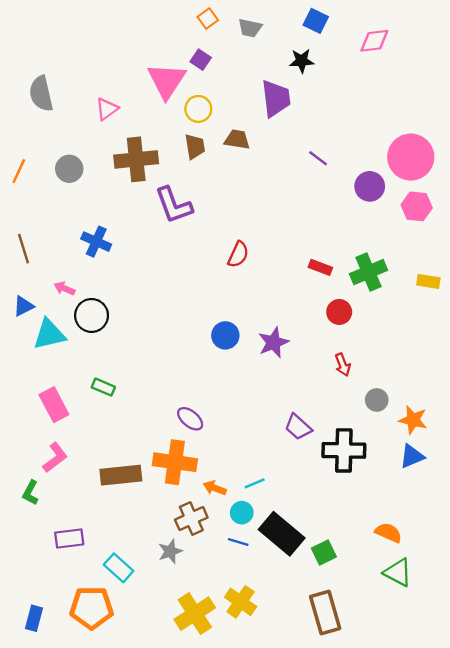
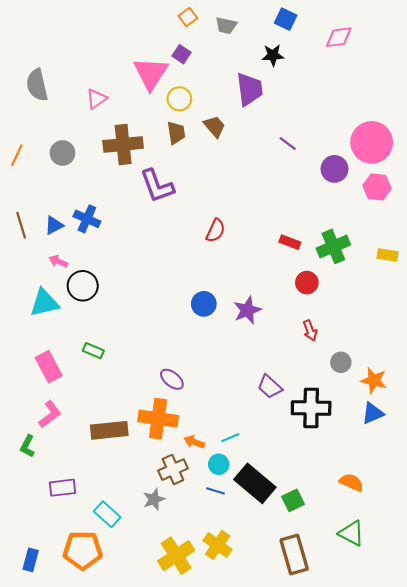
brown trapezoid: (237, 139) -> (214, 126), turned 40
blue triangle: (23, 306) -> (54, 225), moved
green triangle: (398, 572) -> (351, 533), moved

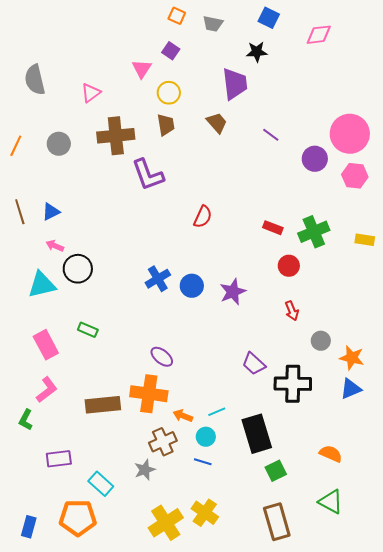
orange square: (188, 17) -> (177, 16), turned -30
pink triangle: (151, 73) -> (142, 69), size x0.6
brown trapezoid: (214, 126) -> (217, 123), moved
blue cross: (87, 219) -> (158, 279), moved, turned 35
black rectangle: (255, 483) -> (257, 434), moved, turned 33

